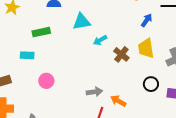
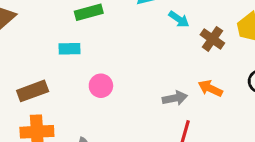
cyan arrow: (100, 40) -> (179, 19), turned -112
orange arrow: (118, 101) -> (210, 88), moved

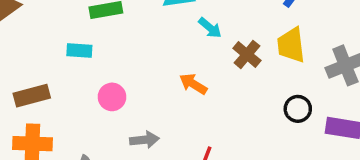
orange arrow: (210, 88) -> (193, 84), moved
gray arrow: (175, 98) -> (144, 140), moved

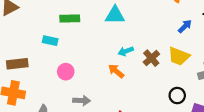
cyan arrow: (210, 28) -> (126, 51), moved, turned 112
yellow trapezoid: (291, 45) -> (179, 56), turned -70

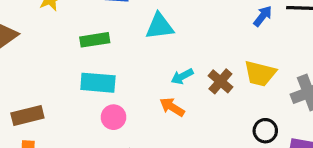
blue arrow: (185, 26) -> (263, 16), moved
cyan rectangle: (50, 41) -> (98, 83), moved, size x1.5
pink circle: (66, 72) -> (114, 117), moved

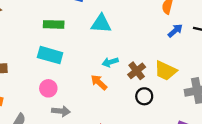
pink circle: (114, 117) -> (48, 88), moved
black circle: (265, 131) -> (144, 96), moved

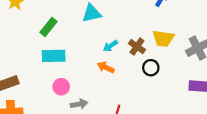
green rectangle: (54, 24) -> (49, 27), turned -36

